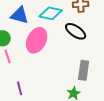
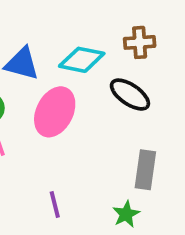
purple line: (20, 88) -> (55, 204), moved

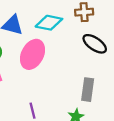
black ellipse: (130, 95) -> (95, 44), moved

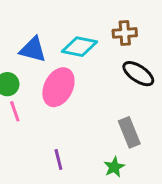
gray rectangle: (88, 90) -> (129, 132), turned -30

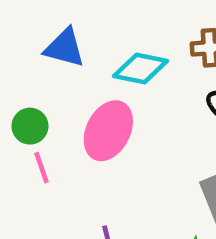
blue triangle: (33, 50) -> (65, 48), moved

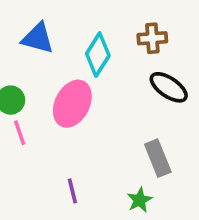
cyan diamond: (141, 68) -> (98, 55), turned -69

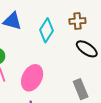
pink ellipse: (72, 104) -> (32, 78), moved

